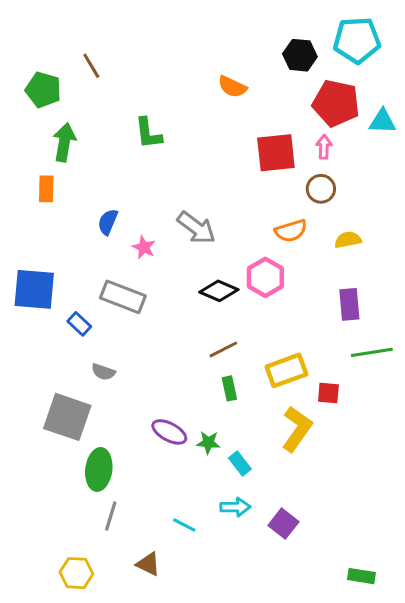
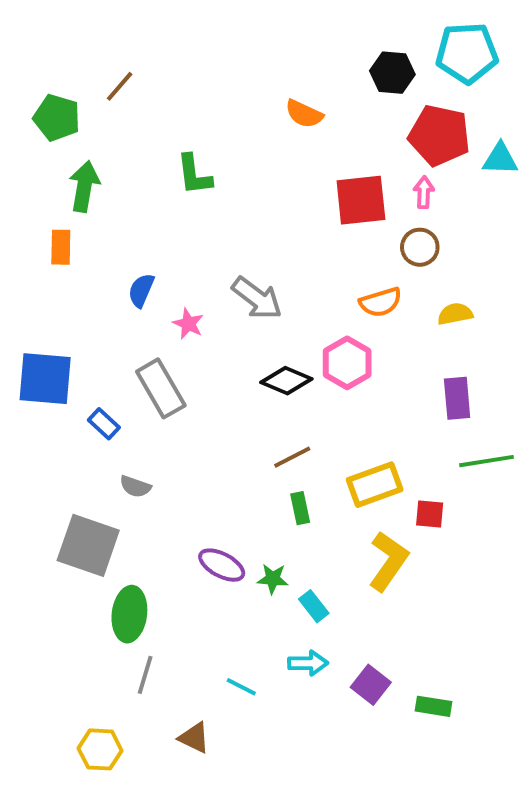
brown line: (91, 66) -> (120, 86), turned 72
gray rectangle: (123, 297) -> (161, 388), turned 39
green rectangle: (361, 576) -> (434, 706), moved

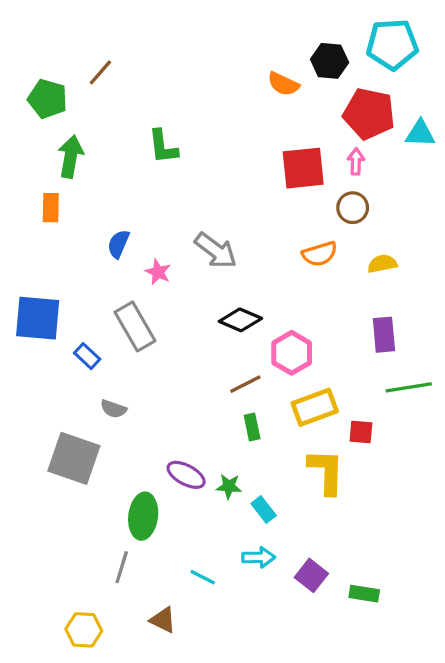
orange semicircle: (304, 114) -> (283, 84), moved
pink hexagon: (347, 363) -> (292, 353), moved
yellow L-shape: (388, 561) -> (326, 472), turned -33
green ellipse: (129, 614) -> (143, 516), moved

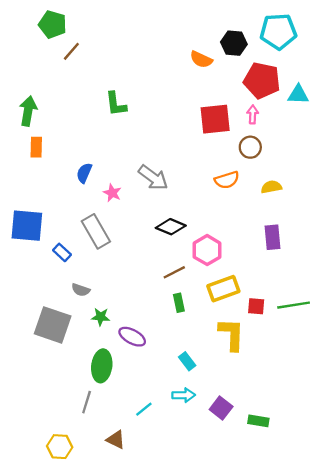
green pentagon: (47, 99) -> (53, 24), moved
green arrow: (71, 157) -> (28, 111), moved
green line: (409, 387) -> (294, 305), moved
green star: (229, 486) -> (101, 317), moved
cyan line: (203, 577) -> (144, 409), turned -66

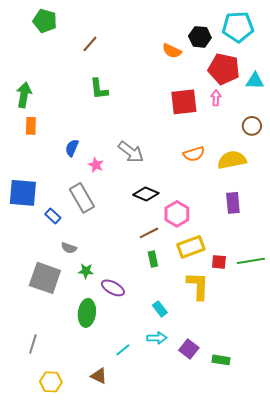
brown line: (71, 51) -> (90, 44), moved
brown circle: (250, 147) -> (252, 126), moved
yellow semicircle: (271, 187) -> (232, 160), size x1.6
gray line: (87, 402) -> (33, 344), moved

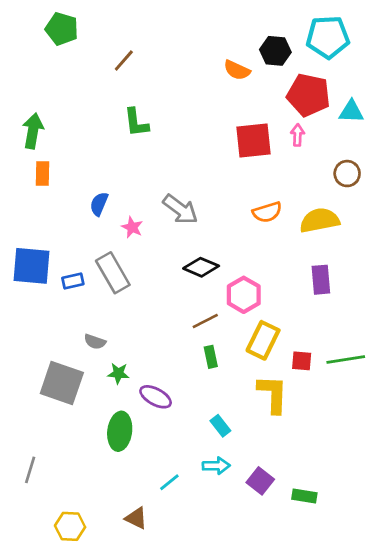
blue rectangle: (53, 216) -> (73, 281), moved, turned -56
yellow rectangle: (191, 247) -> (263, 340), turned -44
gray line: (33, 344) -> (30, 470), moved

